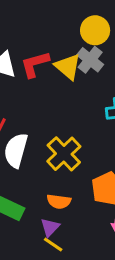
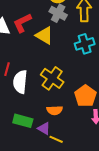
yellow triangle: (68, 67) -> (44, 35), moved
purple triangle: (50, 227) -> (44, 128), moved, turned -32

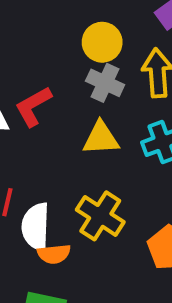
yellow triangle: (44, 35) -> (101, 138), moved, turned -30
orange semicircle: (55, 110) -> (54, 254), moved

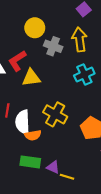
yellow circle: (102, 42) -> (35, 28), moved
yellow triangle: (101, 138) -> (31, 78), moved

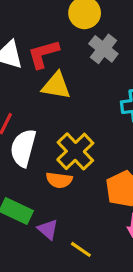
orange semicircle: (33, 135) -> (59, 180), moved
yellow line: (67, 177) -> (81, 249), moved

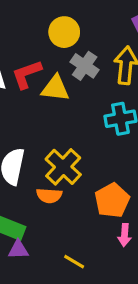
yellow triangle: (56, 86) -> (55, 88), moved
purple triangle: (48, 229) -> (18, 250), moved, turned -40

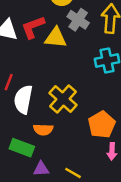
orange semicircle: (49, 196) -> (43, 130), moved
purple triangle: (18, 250) -> (41, 169), moved

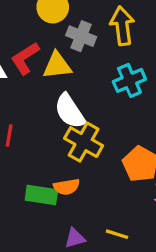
white semicircle: (23, 99) -> (70, 111), moved, turned -32
green rectangle: (22, 148) -> (41, 195), moved

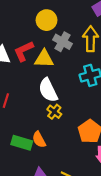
yellow cross: (84, 142) -> (54, 112), size x0.6
orange semicircle: (67, 187) -> (39, 140), turned 63

